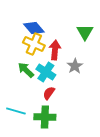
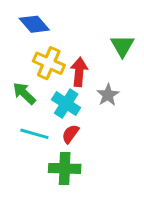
blue diamond: (34, 28) -> (34, 24), moved
green arrow: (26, 70) -> (24, 93), moved
cyan line: (16, 111) -> (34, 134), moved

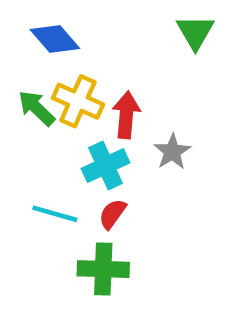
green triangle: (122, 46) -> (195, 32), moved
green arrow: (24, 93) -> (37, 108), moved
cyan cross: (66, 104) -> (106, 166), turned 32

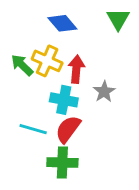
blue diamond: (55, 39) -> (62, 23), moved
cyan cross: (106, 166) -> (64, 100), turned 36
red semicircle: (112, 214) -> (68, 129), size x1.5

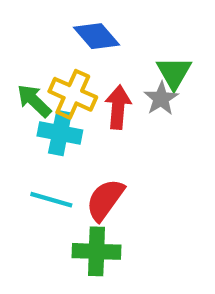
green triangle: (118, 19) -> (174, 73), moved
gray star: (104, 92) -> (161, 99), moved
cyan cross: (64, 100) -> (60, 133), moved

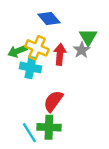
green arrow: (34, 101) -> (17, 51), turned -66
cyan line: (51, 200) -> (29, 133), moved, turned 42

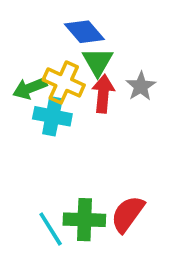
green triangle: (88, 37) -> (98, 62), moved
red semicircle: (53, 101) -> (128, 214), moved

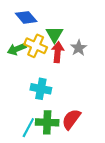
blue diamond: (84, 32) -> (26, 17), moved
cyan cross: (52, 116) -> (41, 89), moved
cyan line: (51, 229) -> (28, 128), turned 60

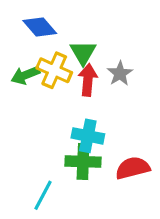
cyan cross: (41, 89) -> (88, 136), moved
red semicircle: (71, 119) -> (133, 168), moved, turned 40
green cross: (47, 122) -> (83, 162), moved

